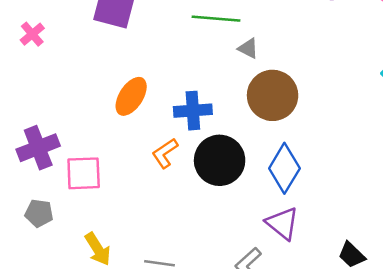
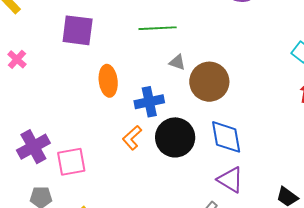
gray triangle: (248, 48) -> (177, 62), moved
orange ellipse: (131, 96) -> (108, 81), moved, turned -32
blue diamond: (284, 168) -> (226, 137), turned -33

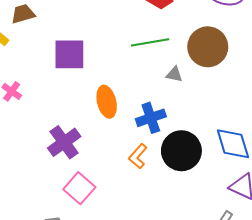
brown circle: (209, 82) -> (208, 47), moved
purple cross: (33, 147) -> (64, 142), moved
pink square: (71, 162) -> (79, 188), turned -32

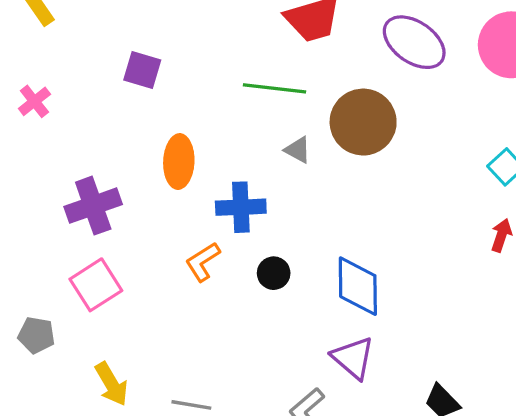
purple square: (69, 54) -> (142, 70), size x0.7
black circle: (181, 151) -> (274, 273), size x0.5

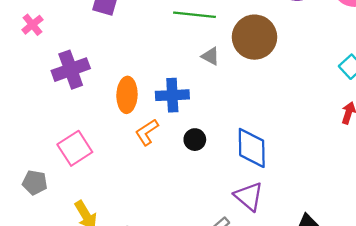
orange ellipse: (179, 162) -> (127, 95), moved
purple cross: (93, 206) -> (71, 70), moved

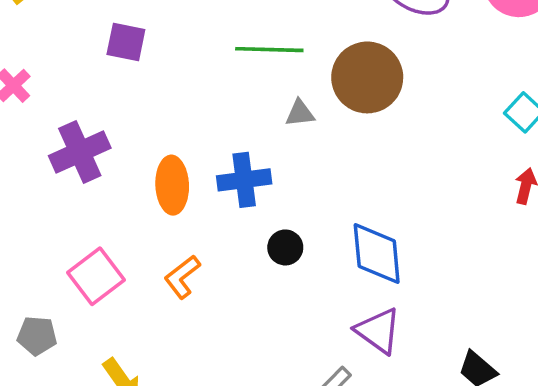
gray triangle: (211, 56) -> (300, 113), turned -30
orange L-shape: (147, 132) -> (182, 277), moved

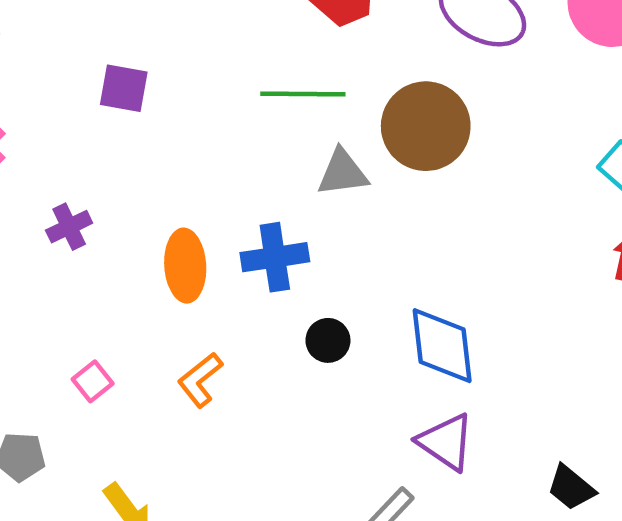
gray triangle: (300, 113) -> (343, 173), size x1.4
purple cross: (80, 152) -> (69, 227), size x0.6
pink square: (96, 276) -> (93, 381), size x0.6

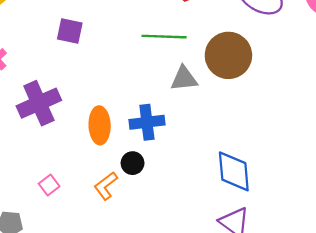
purple cross: (69, 227) -> (39, 103), size x1.8
black circle: (328, 340) -> (133, 163), moved

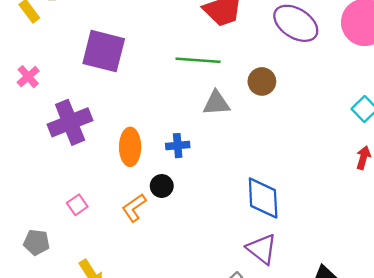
purple square: (70, 31) -> (104, 51), size x1.6
brown circle: (228, 55) -> (262, 81), size x0.6
blue cross: (147, 122) -> (178, 146), size x0.7

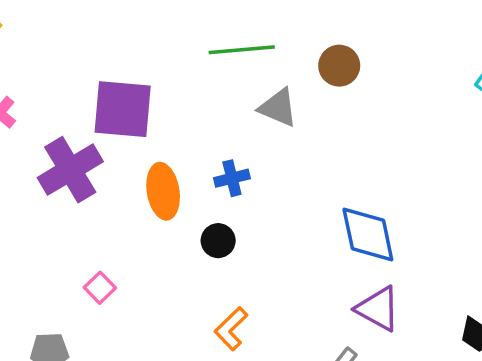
purple square: (104, 51) -> (123, 109), moved
gray triangle: (216, 103) -> (278, 108), turned 36
orange L-shape: (134, 208) -> (231, 329), moved

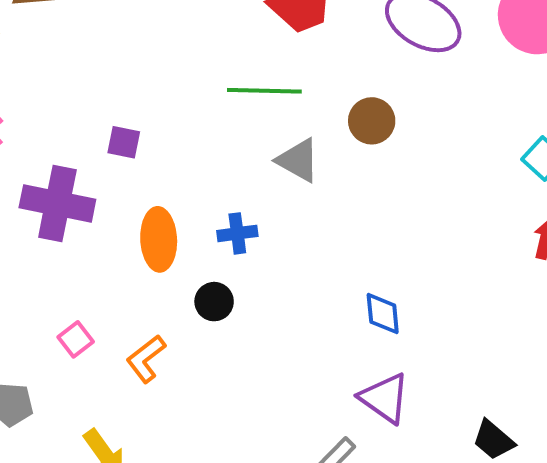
purple square: (123, 109) -> (124, 142), size x0.5
purple cross: (70, 170) -> (57, 204), turned 36
blue diamond: (368, 234) -> (383, 314), size x0.6
orange L-shape: (231, 329) -> (146, 359), moved

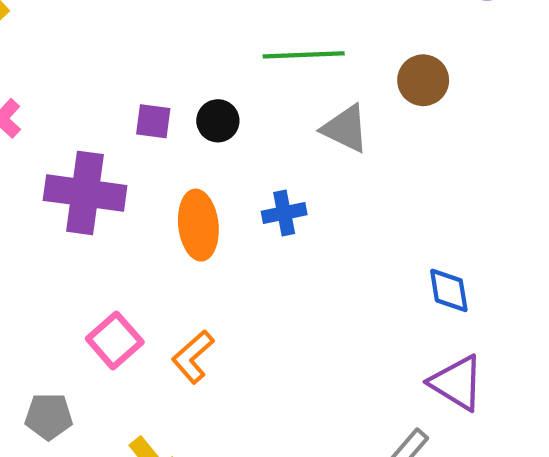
black circle: (214, 302) -> (218, 121), moved
pink square: (76, 339) -> (115, 340), size x1.4

